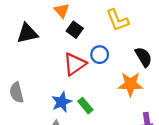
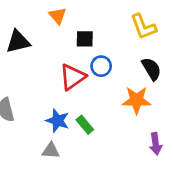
yellow L-shape: (117, 20) -> (143, 27), moved
black square: (75, 30) -> (85, 39), moved, turned -35
blue star: (62, 102) -> (58, 121), turned -30

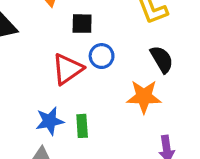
blue star: (58, 121) -> (50, 121), turned -30
green rectangle: (85, 125) -> (82, 126), turned 36

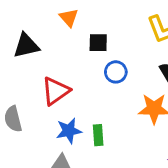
red triangle: (67, 69) -> (56, 91), moved

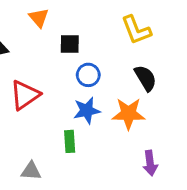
blue star: (69, 131) -> (87, 111), moved

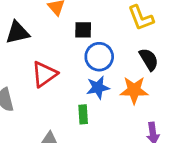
blue circle: (88, 75) -> (99, 57), size x1.4

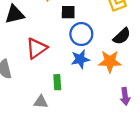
black semicircle: (149, 59) -> (122, 36), turned 78
green rectangle: (83, 114) -> (57, 82), moved

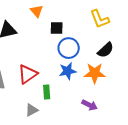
red triangle: (36, 48) -> (28, 74), moved
purple arrow: (125, 96) -> (90, 105), moved, turned -56
gray triangle: (41, 102) -> (32, 110), turned -32

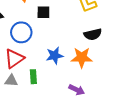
blue circle: (69, 48) -> (21, 32), moved
black semicircle: (106, 50) -> (93, 34), turned 30
gray triangle: (32, 110) -> (11, 81), moved, turned 32

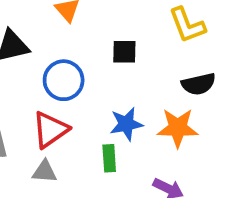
black square: (43, 12) -> (124, 52), moved
green rectangle: (33, 77) -> (109, 158), moved

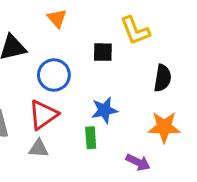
yellow L-shape: (187, 25) -> (135, 31), moved
black semicircle: (199, 84) -> (163, 78), turned -68
orange star: (178, 128) -> (164, 127), moved

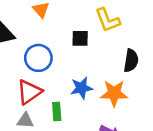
orange star: (164, 127) -> (114, 93), moved
green rectangle: (91, 138) -> (57, 111), moved

